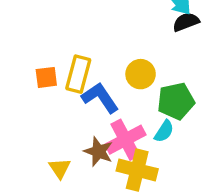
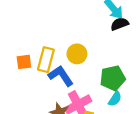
yellow circle: (141, 74) -> (77, 54), moved
cyan semicircle: (164, 131) -> (115, 99), moved

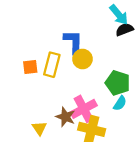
blue L-shape: (61, 76) -> (73, 42), moved, turned 35
green pentagon: (113, 78) -> (118, 83), turned 30

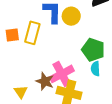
yellow circle: (82, 59) -> (71, 16), moved
cyan semicircle: (120, 103) -> (95, 69), turned 144

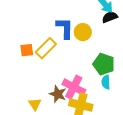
yellow rectangle: (32, 33) -> (46, 48), turned 30
pink cross: (62, 74) -> (74, 87), turned -35

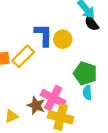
black semicircle: (110, 17) -> (92, 23), turned -105
yellow triangle: (35, 104) -> (11, 116), turned 40

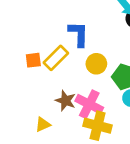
yellow circle: (63, 39) -> (96, 64), moved
brown star: (36, 105) -> (65, 101), moved

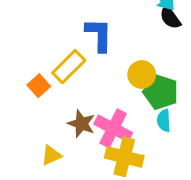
orange square: (33, 60) -> (39, 86), moved, turned -35
yellow circle: (96, 64) -> (142, 75), moved

